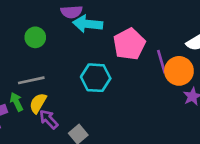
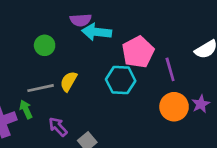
orange circle: (179, 71) -> (174, 107), moved
cyan hexagon: (96, 78) -> (121, 80), moved
yellow semicircle: (38, 103) -> (69, 81), moved

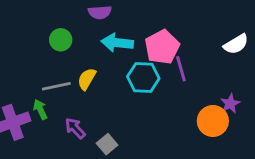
cyan arrow: (97, 32) -> (117, 43), moved
purple line: (170, 69) -> (181, 69), moved
orange circle: (174, 107) -> (213, 121), moved

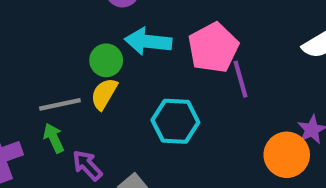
green circle: (61, 40) -> (106, 60), moved
cyan hexagon: (143, 77) -> (175, 121), moved
green arrow: (40, 109) -> (54, 138), moved

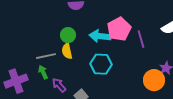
cyan arrow: (148, 41) -> (100, 36), moved
purple line: (241, 79) -> (141, 39), moved
yellow semicircle: (104, 94) -> (67, 51), turned -42

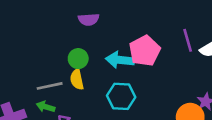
purple line: (141, 39) -> (188, 40), moved
green arrow: (43, 72) -> (46, 107), turned -48

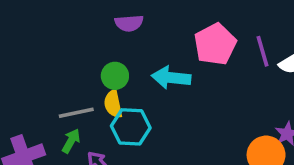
pink pentagon: (145, 51) -> (215, 44), moved
cyan hexagon: (121, 96) -> (131, 127), moved
green arrow: (46, 107) -> (71, 141), turned 102

